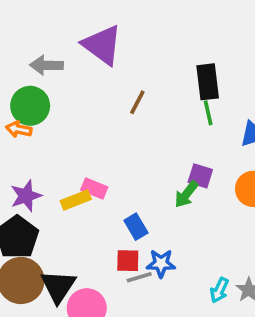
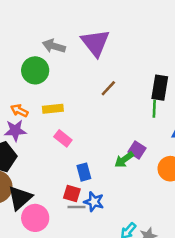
orange arrow: (19, 129) -> (19, 111), moved
yellow rectangle: (76, 200) -> (53, 109), moved

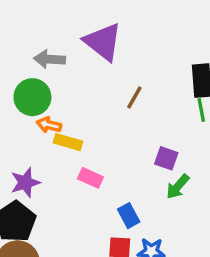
yellow rectangle: (53, 109) -> (68, 142), turned 36
orange arrow: (19, 111) -> (49, 125), moved
purple square: (137, 150) -> (166, 158), moved

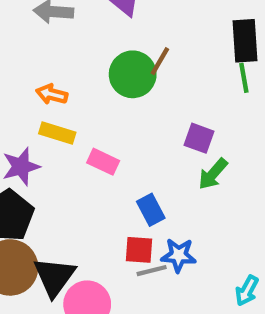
green circle: (32, 97) -> (133, 74), moved
yellow rectangle: (68, 142) -> (57, 133), moved

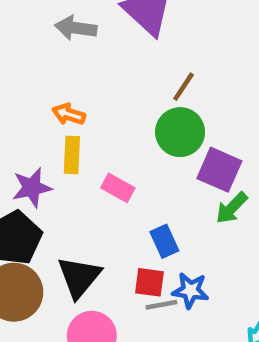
green circle: (133, 74) -> (180, 132), moved
yellow rectangle: (57, 133) -> (72, 155), turned 72
purple square: (199, 138) -> (219, 170), size x1.4
black triangle: (54, 277) -> (79, 277), moved

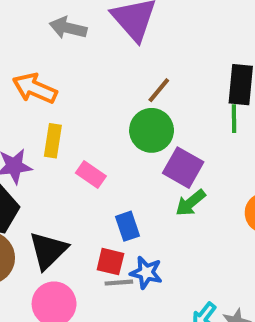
orange arrow: (69, 114) -> (35, 88), moved, size x1.5

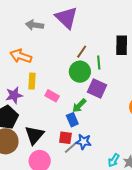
green line: (234, 119) -> (99, 62), moved
green arrow: (191, 203) -> (79, 106), moved
gray line: (119, 283) -> (71, 148), turned -32

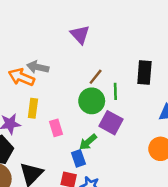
purple triangle: (66, 18) -> (80, 35), size x0.7
gray arrow: (34, 25) -> (38, 67), moved
pink rectangle: (52, 96) -> (56, 128), turned 40

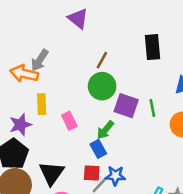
gray arrow: (38, 67) -> (40, 60), turned -60
green line: (115, 91) -> (152, 108), moved

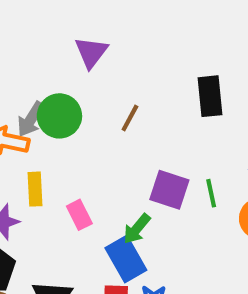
purple triangle: (78, 19) -> (91, 52), turned 30
green circle: (102, 86) -> (59, 116), moved
blue rectangle: (98, 149) -> (126, 259), size x1.5

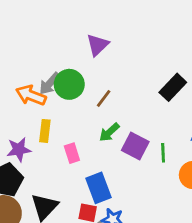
black rectangle: (210, 96) -> (173, 87), turned 40
brown line: (130, 118) -> (104, 98), moved
green arrow: (137, 229) -> (109, 132), moved

